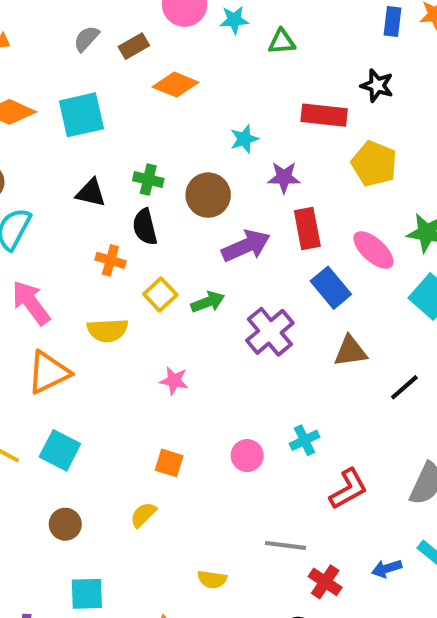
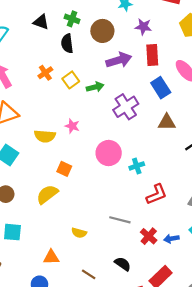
orange cross: (110, 260) -> (45, 73), moved, turned 32
yellow semicircle: (107, 330) -> (45, 136), moved
pink circle: (247, 456) -> (109, 153), moved, size x1.5
yellow semicircle: (143, 515) -> (47, 194), size x1.5
red cross: (325, 582) -> (149, 236), moved

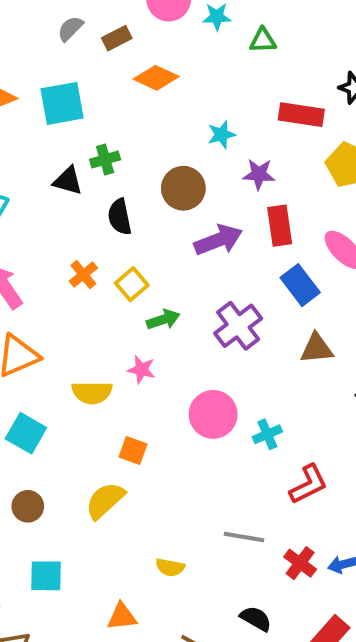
green cross: (72, 19) -> (105, 160), moved, turned -32
green arrow: (95, 87) -> (163, 320), moved

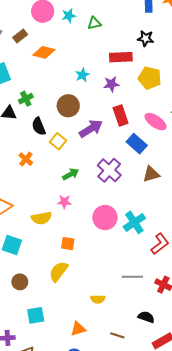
purple star: (259, 174) -> (111, 84), moved
yellow square: (132, 284) -> (58, 141), moved
cyan cross: (267, 434) -> (134, 222), size x1.5

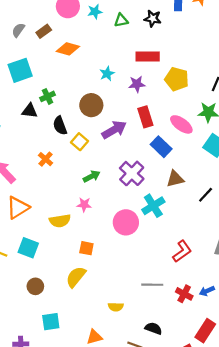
black star: (146, 38) -> (153, 19), moved
cyan cross: (134, 222) -> (153, 206), moved
black semicircle: (146, 317) -> (153, 328), moved

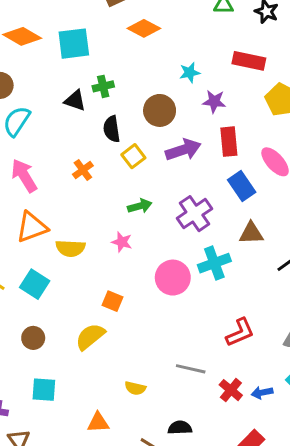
purple star: (137, 84) -> (214, 101), moved
yellow semicircle: (60, 221) -> (70, 248), moved
black semicircle: (153, 328) -> (180, 428), turned -35

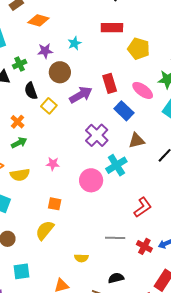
purple star: (214, 101) -> (45, 51), moved
green arrow: (140, 206) -> (19, 143), moved

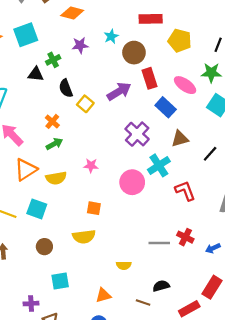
brown circle: (60, 72) -> (134, 53), moved
red L-shape: (143, 207) -> (185, 191), moved, turned -75
yellow semicircle: (45, 230) -> (84, 237), turned -135
red cross: (144, 246) -> (185, 237), moved

